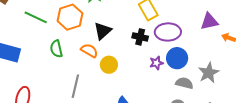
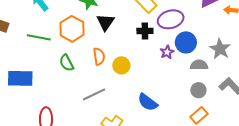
black triangle: (103, 31) -> (105, 22), moved
orange semicircle: (89, 50) -> (99, 56), turned 66
gray line: (75, 86) -> (94, 94), turned 65

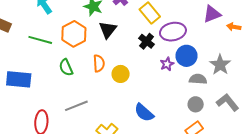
black cross: (145, 31) -> (147, 41), turned 35
gray line: (94, 94) -> (76, 106), moved

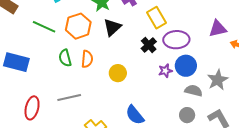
orange semicircle: (99, 63) -> (87, 59), moved

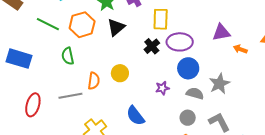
yellow rectangle: (156, 18) -> (161, 19), turned 30
orange semicircle: (87, 59) -> (94, 81), moved
purple star: (165, 71) -> (162, 88), moved

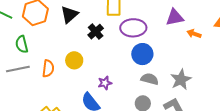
black cross: (152, 46) -> (96, 32), moved
gray star: (219, 84) -> (181, 80), moved
purple star: (162, 88) -> (105, 83), moved
gray line: (70, 96) -> (18, 69), moved

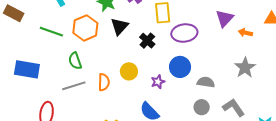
purple triangle: (175, 17) -> (225, 18), turned -30
blue circle: (142, 54) -> (180, 67), moved
gray star: (181, 80) -> (245, 68), moved
purple star: (105, 83) -> (158, 82), moved

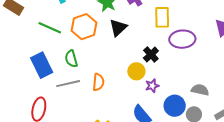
black cross: (147, 41) -> (151, 54), moved
blue circle: (180, 67) -> (175, 106), moved
blue rectangle: (27, 69) -> (42, 65), moved, turned 50
yellow circle: (129, 71) -> (136, 71), moved

